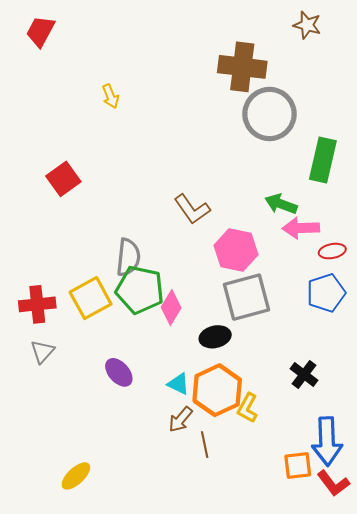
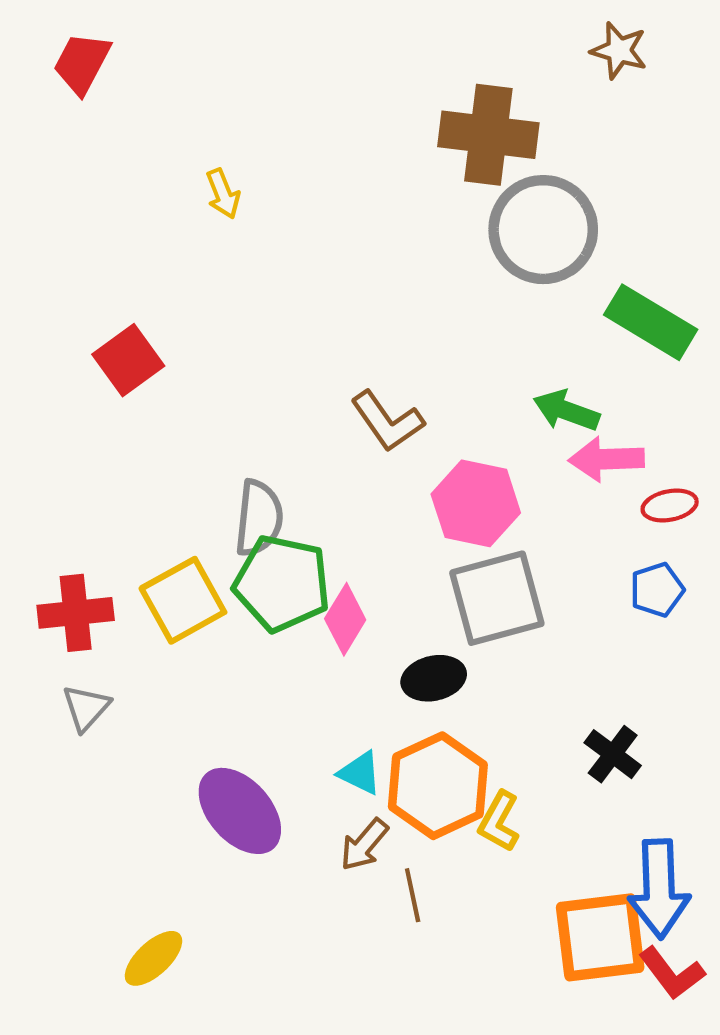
green rectangle: (323, 160) -> (651, 322), turned -72
blue pentagon: (326, 293) -> (657, 590), size x0.7
purple ellipse: (119, 372) -> (240, 811), moved, size x1.5
orange square: (298, 465) -> (600, 937), size x1.6

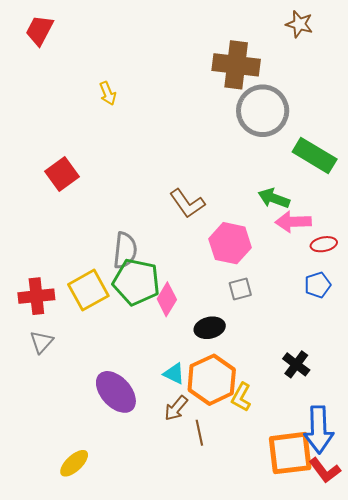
gray square: (497, 598) -> (240, 289), size x0.5

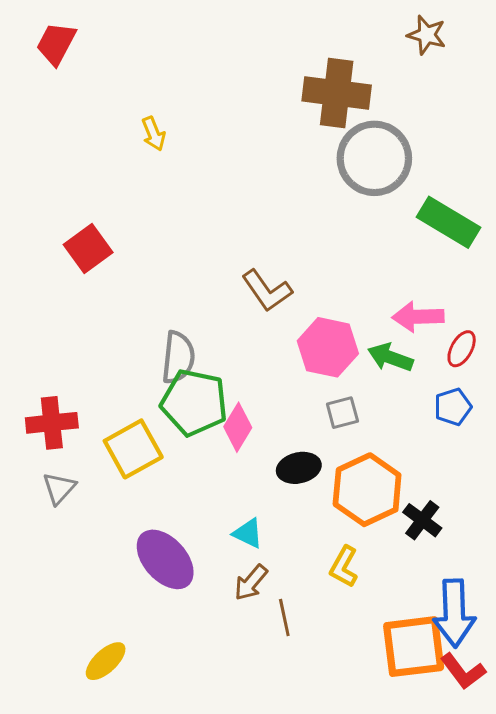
green arrow: (274, 198) -> (390, 357), moved
red ellipse: (324, 244) -> (462, 349), turned -50
yellow square: (88, 290) -> (133, 449), moved
orange hexagon: (212, 380) -> (367, 490), moved

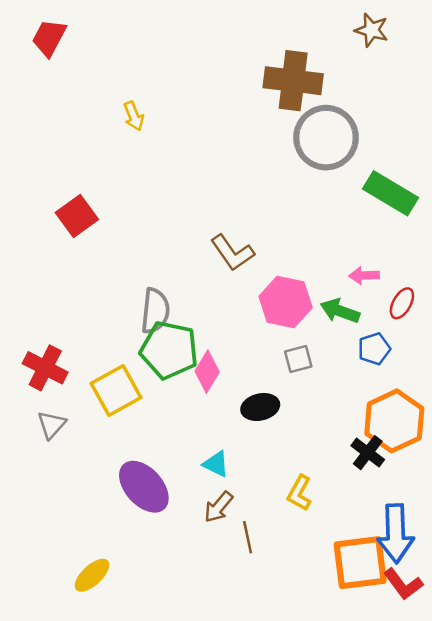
pink arrow: (418, 317) -> (364, 275), size x0.7
blue pentagon: (453, 407) -> (374, 349), moved
red cross: (52, 423) -> (45, 368), turned 33
orange hexagon: (367, 490) -> (394, 421), moved

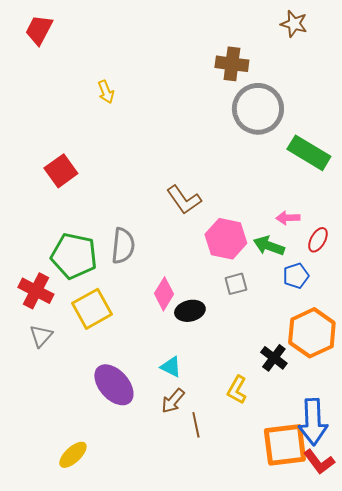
brown cross: (293, 81) -> (232, 64), size x0.7
green pentagon: (169, 350) -> (74, 256), moved
black ellipse: (260, 407) -> (190, 311), moved
black cross: (368, 453) -> (274, 358), moved

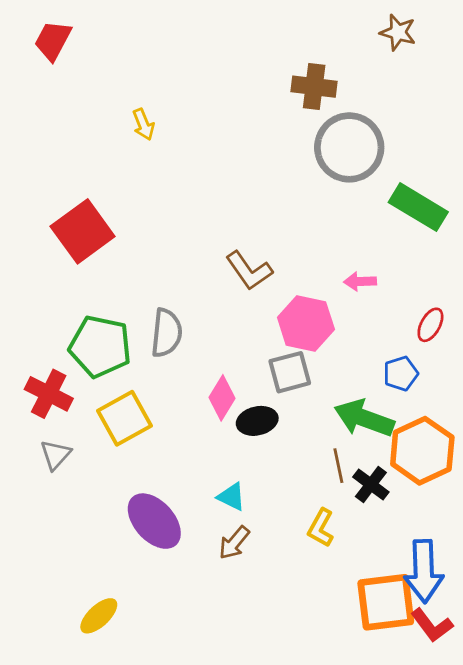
red square: (61, 171) -> (83, 231), size x1.4
pink arrow: (288, 218) -> (360, 281), moved
green arrow: (269, 246) -> (364, 418), moved, size x1.4
gray square: (236, 284) -> (290, 372), moved, size x1.4
brown line: (196, 425) -> (338, 466), moved

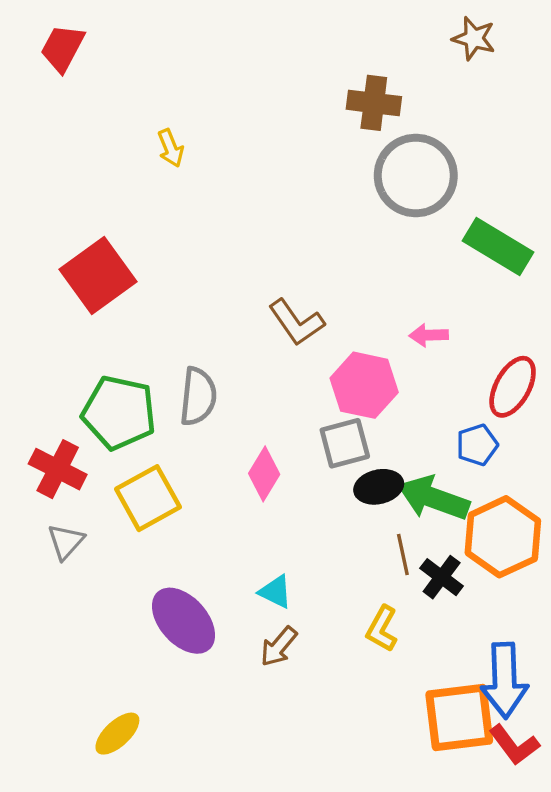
red ellipse: (430, 325) -> (513, 387), size x1.5
black ellipse: (257, 421) -> (379, 487), moved

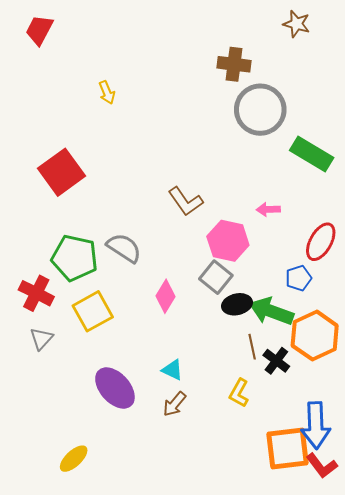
gray semicircle: (198, 396) -> (124, 248), turned -63
gray square: (345, 443) -> (216, 277), turned -36

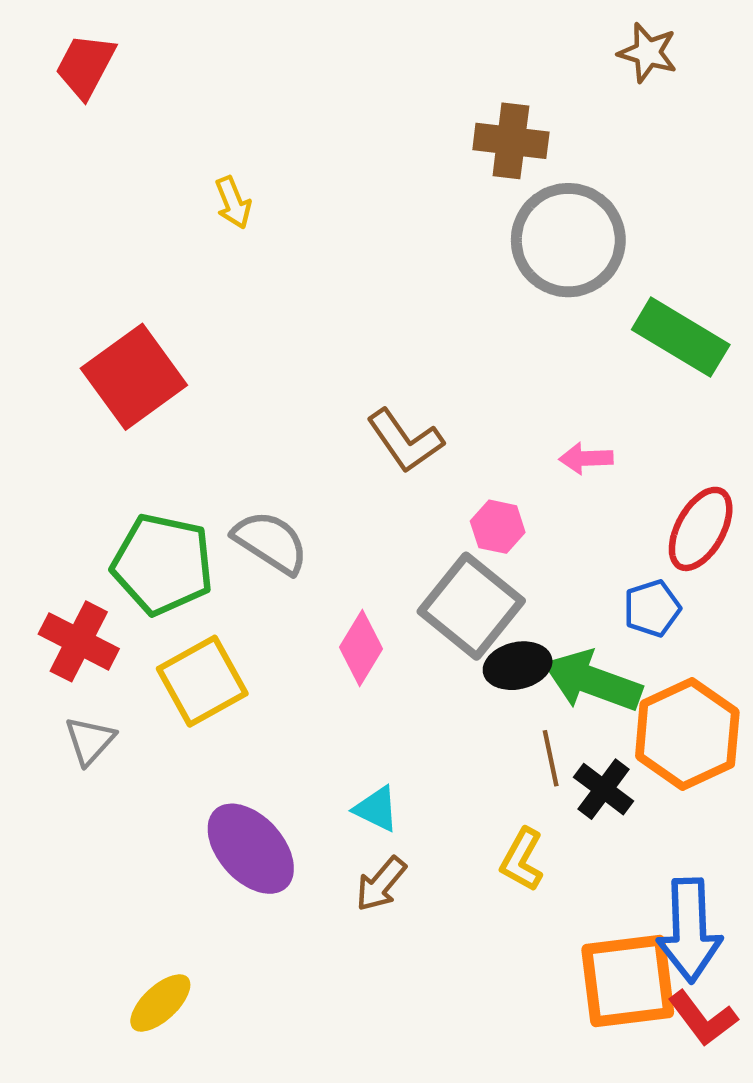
pink hexagon: (228, 241) -> (498, 527), size x0.6
gray square: (216, 277) -> (471, 606), size x1.4

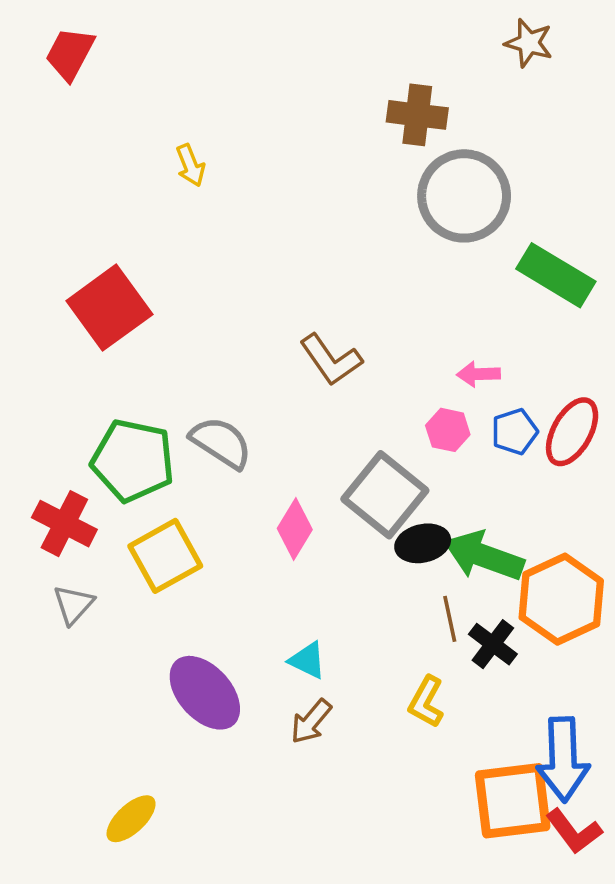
pink hexagon: (498, 527) -> (448, 430), moved
blue pentagon: (652, 608) -> (514, 432), moved

